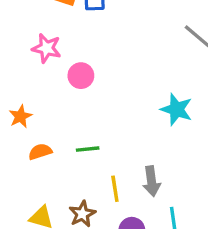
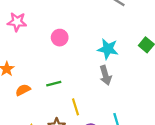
pink circle: (81, 76) -> (60, 38), moved
gray arrow: (152, 181) -> (105, 75), moved

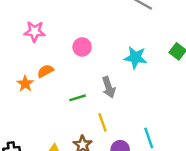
gray arrow: (105, 75) -> (109, 87), moved
orange semicircle: (23, 90) -> (45, 71), moved

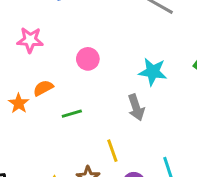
gray arrow: (109, 87) -> (136, 107), moved
green line: (78, 98) -> (72, 114), moved

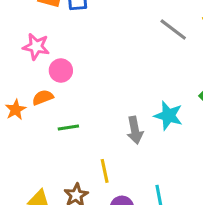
pink circle: (88, 59) -> (61, 71), moved
cyan star: (153, 72) -> (168, 116), moved

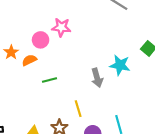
pink star: (36, 47) -> (61, 27), moved
orange star: (16, 110) -> (11, 52), moved

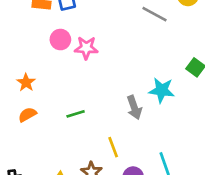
pink circle: (41, 40) -> (60, 40), moved
orange semicircle: (29, 60) -> (27, 115), moved

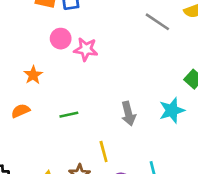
orange star: (26, 82) -> (33, 75), moved
cyan star: (162, 90) -> (172, 110), moved, turned -30

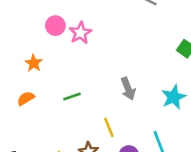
pink star: (86, 49) -> (80, 33), turned -30
cyan star: (172, 110) -> (174, 97), moved

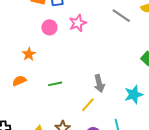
pink star: (80, 33) -> (78, 23), moved
yellow line: (109, 127) -> (88, 105), moved, turned 56

